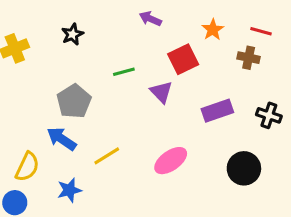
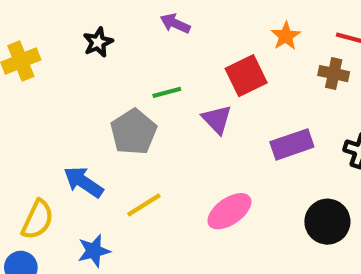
purple arrow: (150, 19) -> (175, 23), moved
gray pentagon: (74, 101) -> (133, 132), moved

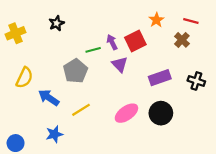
purple arrow: (175, 23) -> (112, 42), moved, turned 40
brown cross: (334, 74) -> (182, 40), turned 32
yellow semicircle: (38, 220) -> (24, 78), moved
black circle: (327, 222) -> (161, 113), moved

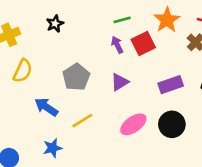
orange star: (156, 20) -> (167, 20), size x1.5
green line: (93, 50) -> (122, 20), moved
purple triangle: (120, 64) -> (120, 82), moved, turned 42
yellow semicircle: (24, 78) -> (23, 71), moved

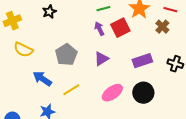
yellow semicircle: (23, 71) -> (23, 50), turned 90

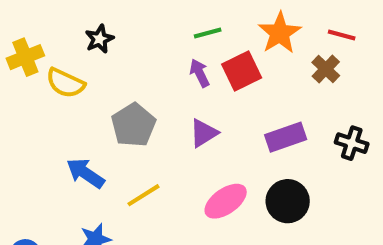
yellow semicircle: (23, 50) -> (65, 83), moved

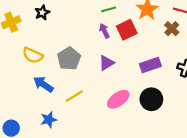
black star: (99, 39) -> (42, 13), moved
yellow semicircle: (65, 83) -> (33, 55), moved

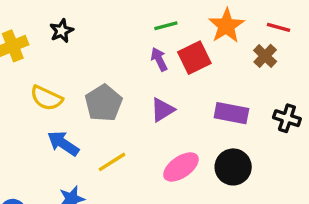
purple rectangle: (150, 65) -> (231, 113), turned 30

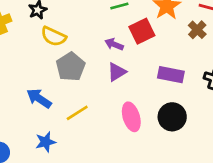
purple arrow: (159, 59) -> (114, 44), moved, turned -42
yellow semicircle: (46, 98) -> (53, 36), moved
pink ellipse: (181, 167) -> (131, 117), turned -72

